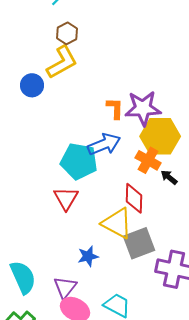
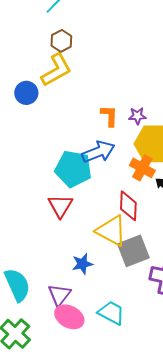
purple star: (143, 108) -> (137, 116), size x0.5

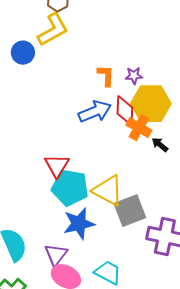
cyan pentagon: (73, 169) -> (70, 188), moved
red diamond: (128, 206) -> (125, 111), moved
blue star: (82, 264) -> (79, 224), size x1.5

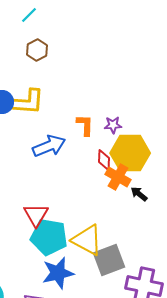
yellow L-shape: (53, 30) -> (27, 102), moved, turned 33
red diamond: (125, 111) -> (104, 160), size x0.7
blue arrow: (95, 112) -> (49, 146), moved

